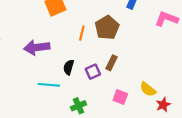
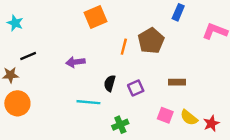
purple arrow: (37, 47) -> (75, 62), size x0.7
brown rectangle: (112, 63) -> (177, 82), moved, turned 64
yellow semicircle: (148, 89) -> (189, 118), moved

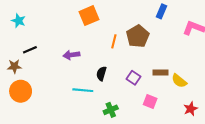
purple square: (136, 88) -> (134, 78), moved, turned -32
yellow semicircle: (189, 118) -> (179, 81), moved

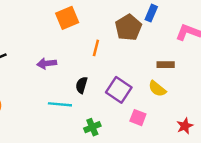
brown pentagon: (138, 36) -> (128, 27), moved
brown rectangle: (160, 73) -> (166, 65), moved
purple square: (134, 78) -> (119, 90), size x1.5
yellow semicircle: (179, 81) -> (157, 89), moved

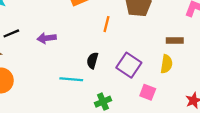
purple arrow: (47, 64) -> (47, 38), moved
yellow semicircle: (157, 89) -> (166, 64), turned -120

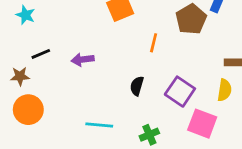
cyan line: (71, 79) -> (99, 125), moved
pink square: (148, 92) -> (202, 124), size x1.5

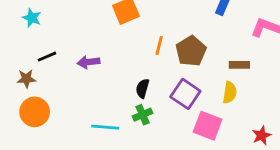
brown pentagon: (191, 19) -> (191, 51), moved
green cross: (149, 135) -> (143, 115), moved

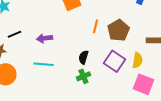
yellow semicircle: (230, 93) -> (137, 60), moved
pink square: (208, 126) -> (143, 84), moved
cyan line: (105, 127) -> (43, 64), moved

